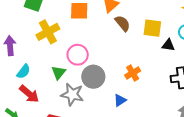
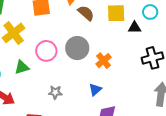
green triangle: (59, 73) -> (22, 67), moved, turned 42
gray circle: (93, 77) -> (77, 48), moved
gray star: (72, 94) -> (55, 92), moved, size x0.6

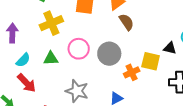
yellow square: (116, 13) -> (151, 61), moved
gray star: (55, 92) -> (77, 91), size x1.6

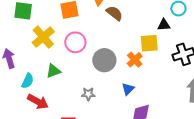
pink circle: (79, 49) -> (75, 42), moved
gray circle: (109, 54) -> (104, 60), moved
gray star: (77, 91) -> (88, 94), size x0.6

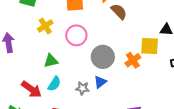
yellow cross: (43, 37) -> (45, 26), size x0.7
cyan semicircle: (28, 81) -> (54, 84), moved
blue triangle: (128, 89) -> (100, 82), moved

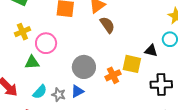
yellow cross: (45, 26) -> (22, 32), moved
pink circle: (76, 35) -> (46, 43), moved
cyan semicircle: (54, 84) -> (40, 92), moved

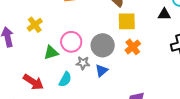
pink circle: (46, 43) -> (71, 42), moved
yellow square: (132, 64) -> (127, 21), moved
gray star: (59, 95) -> (83, 63), moved

